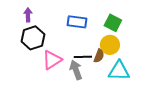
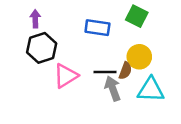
green square: (113, 23) -> (137, 16), moved
gray arrow: (76, 70) -> (113, 88), moved

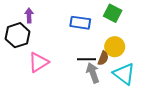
black hexagon: (42, 48) -> (18, 35), moved
pink triangle: (66, 76) -> (38, 62), moved
cyan triangle: (151, 90) -> (124, 74), turned 35

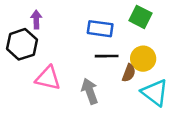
black line: (86, 59) -> (107, 56), moved
pink triangle: (38, 62) -> (48, 78), turned 45
gray arrow: (93, 73) -> (90, 91), moved

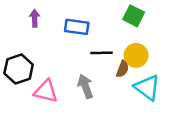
blue rectangle: (100, 29) -> (77, 27), moved
black hexagon: (22, 44) -> (19, 69), moved
pink triangle: (48, 78) -> (46, 91), moved

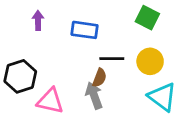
brown semicircle: (122, 69) -> (100, 78), moved

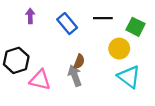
green square: (147, 18) -> (136, 27), moved
blue rectangle: (84, 30) -> (67, 24), turned 42
black line: (112, 59) -> (103, 18), moved

